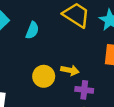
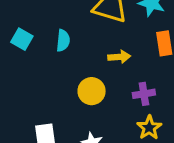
yellow arrow: (70, 70) -> (119, 57), moved

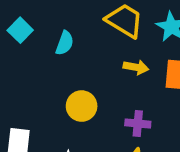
yellow arrow: (119, 57) -> (136, 67), moved

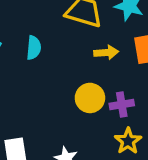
yellow circle: (82, 106) -> (90, 98), moved

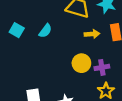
cyan semicircle: (34, 48) -> (45, 31), turned 32

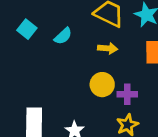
yellow arrow: (92, 34) -> (108, 48), moved

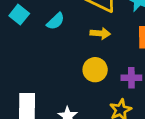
purple cross: (127, 94) -> (131, 78), moved

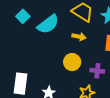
cyan semicircle: (56, 21) -> (48, 24), size x1.6

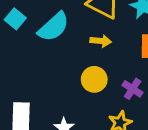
purple cross: (97, 71) -> (133, 89), turned 32

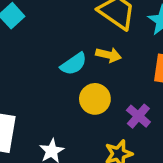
cyan semicircle: (54, 27) -> (74, 64), moved, size x0.7

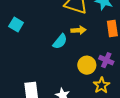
yellow circle: (95, 99) -> (87, 65), moved

